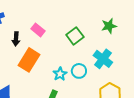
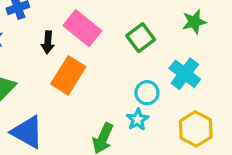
pink rectangle: (38, 30) -> (82, 28), size x1.6
cyan star: (60, 74) -> (138, 119), moved

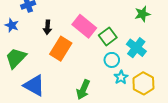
pink rectangle: (82, 28) -> (84, 26), moved
green square: (141, 38) -> (108, 36), moved
cyan star: (138, 119) -> (121, 77), moved

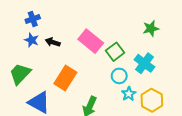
blue star: (12, 25) -> (32, 40), moved
black arrow: (47, 27) -> (53, 42), turned 104
orange rectangle: (61, 49) -> (65, 78), moved

